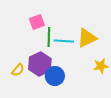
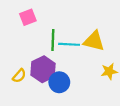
pink square: (37, 22) -> (28, 17), moved
yellow triangle: (87, 38) -> (94, 41), turned 40

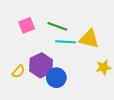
pink square: (28, 17) -> (27, 25), moved
green line: (53, 40) -> (57, 26), moved, turned -72

